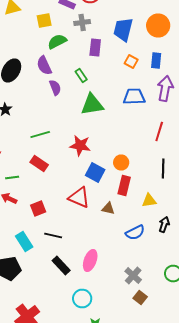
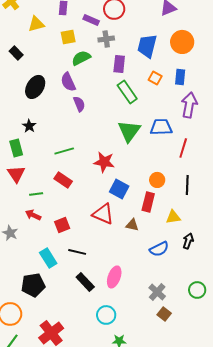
green rectangle: (81, 76) -> (127, 92), moved, size x1.6
blue trapezoid: (134, 96) -> (161, 127), moved
green triangle: (92, 104) -> (129, 131), moved, turned -45
orange circle: (121, 162) -> (157, 180), moved

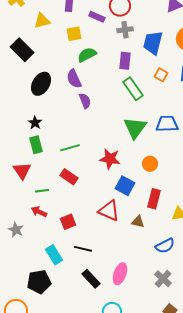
gray cross: (106, 39) -> (125, 30), moved
black rectangle: (16, 53) -> (22, 50), size x1.6
green rectangle: (16, 148) -> (36, 145), moved
orange circle: (157, 180) -> (150, 164), moved
gray cross: (157, 292) -> (163, 279), moved

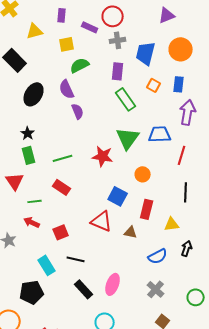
red star: (110, 159) -> (103, 156), moved

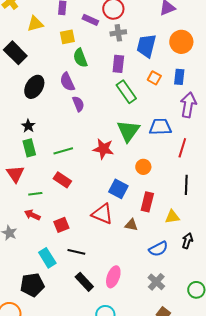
green semicircle: (80, 65) -> (80, 58), turned -84

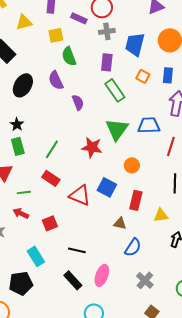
purple semicircle: (78, 104) -> (78, 102), moved
green line: (63, 151) -> (52, 149), turned -42
red triangle: (102, 214) -> (80, 195), moved
blue semicircle: (158, 249) -> (133, 247), moved, turned -30
black line: (76, 252) -> (77, 250), moved

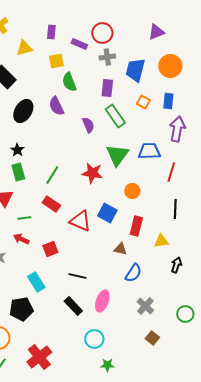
purple semicircle: (78, 102) -> (88, 125), moved

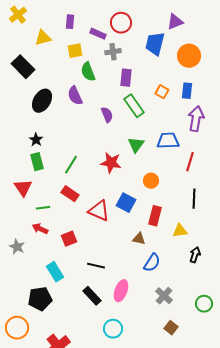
gray cross: (107, 57) -> (113, 52), moved
blue trapezoid: (135, 70) -> (155, 44), moved
green triangle: (117, 155) -> (136, 145), size x0.7

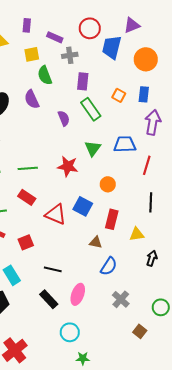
red circle: (121, 23) -> (90, 28), moved
green line: (71, 165) -> (28, 168), turned 54
brown square: (171, 328) -> (140, 331), moved

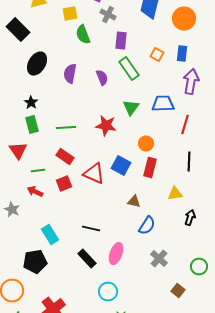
gray cross: (70, 55) -> (108, 14), turned 35
purple semicircle: (32, 99) -> (70, 74), moved, turned 36
red rectangle: (112, 219) -> (150, 168), moved
red square: (26, 242) -> (64, 184), moved

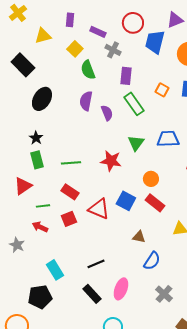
yellow square: (70, 14) -> (75, 49), turned -35
purple semicircle: (70, 74) -> (86, 101), moved
red triangle: (18, 150) -> (23, 186), turned 30
red rectangle: (150, 168) -> (155, 203), turned -66
black line: (91, 228) -> (96, 264), turned -36

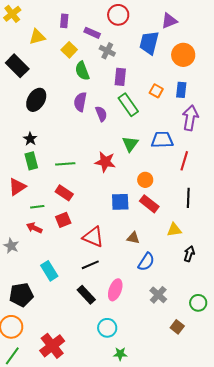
red circle: (133, 23) -> (118, 15), moved
blue square: (126, 201) -> (120, 202), turned -30
red triangle: (99, 209) -> (93, 237), moved
black pentagon: (40, 297) -> (21, 295), moved

